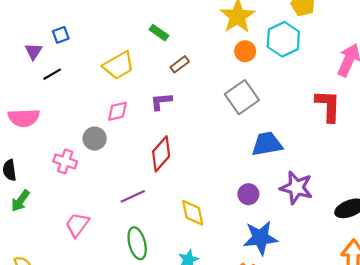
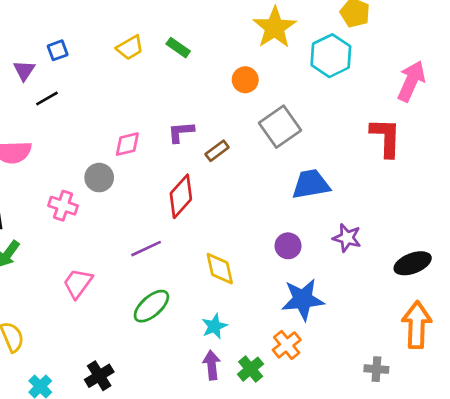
orange circle: (245, 51) -> (245, 80), moved
brown rectangle: (180, 64) -> (217, 151), moved
yellow trapezoid: (119, 65) -> (130, 48), moved, size x0.7
purple star: (296, 188) -> (347, 238), size x0.7
green ellipse: (137, 243) -> (151, 306), turned 64

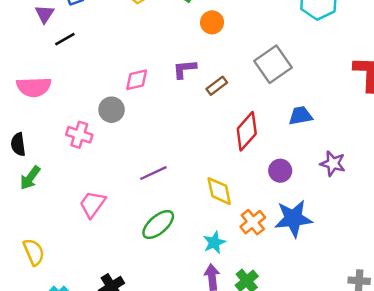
orange circle: (245, 80) -> (212, 22), moved
blue trapezoid: (311, 184) -> (301, 116), size x0.7
red diamond: (181, 196) -> (247, 131), moved
orange cross: (287, 345) -> (253, 222), moved

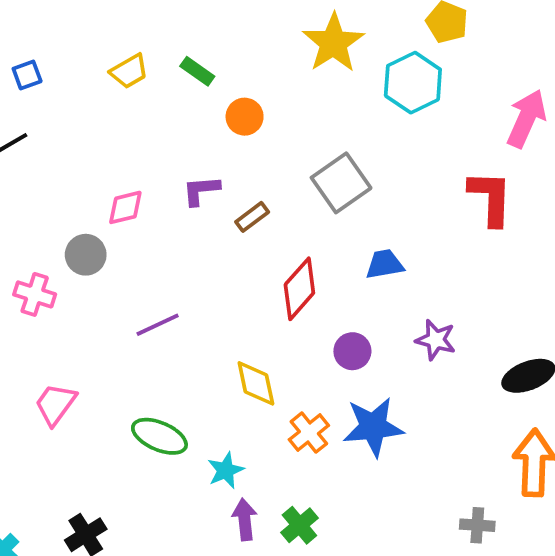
purple line: (153, 173) -> (158, 325), moved
green ellipse: (158, 225) -> (159, 436), turned 64
cyan star: (214, 242) -> (226, 470), moved

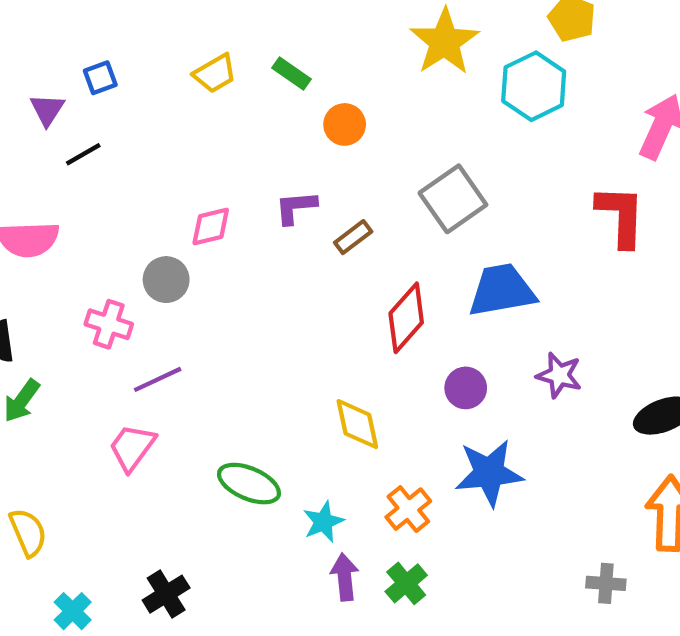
blue trapezoid: (385, 264) -> (502, 290), size x1.6
purple line: (158, 325) -> (158, 379), moved
orange cross: (309, 433) -> (408, 509), moved

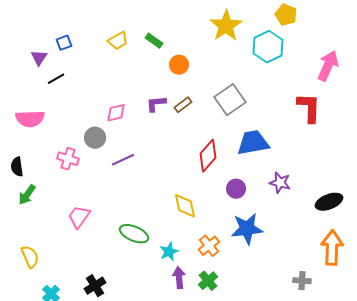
brown rectangle: (353, 237) -> (183, 105), moved
purple line: (158, 379) -> (123, 160), moved

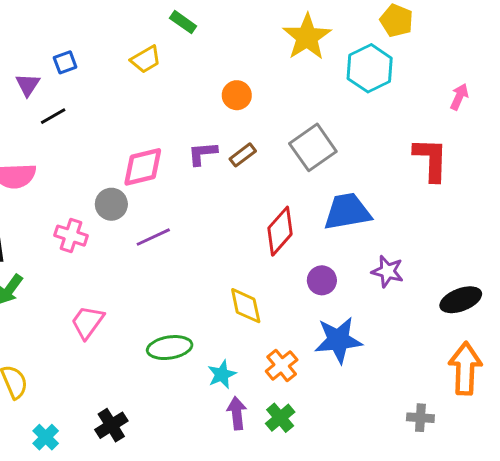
green rectangle: (154, 41) -> (183, 22), moved
pink arrow: (328, 66) -> (459, 97), size x0.6
pink diamond: (116, 113) -> (143, 167), size x1.4
green ellipse: (134, 234) -> (170, 348), turned -32

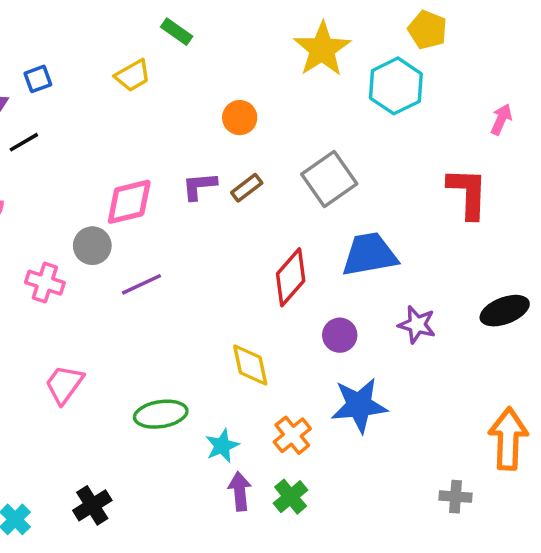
black ellipse: (461, 300) -> (505, 311), moved

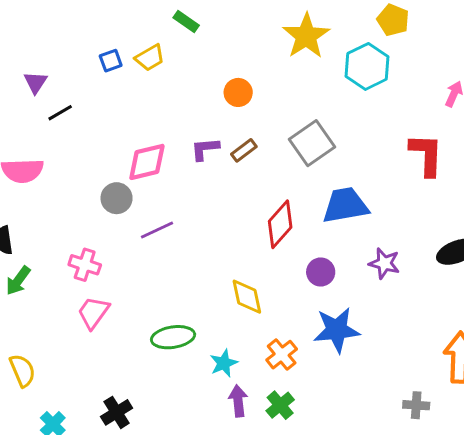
blue square: (38, 79) -> (111, 61), moved
pink cross: (45, 283) -> (85, 265), moved

